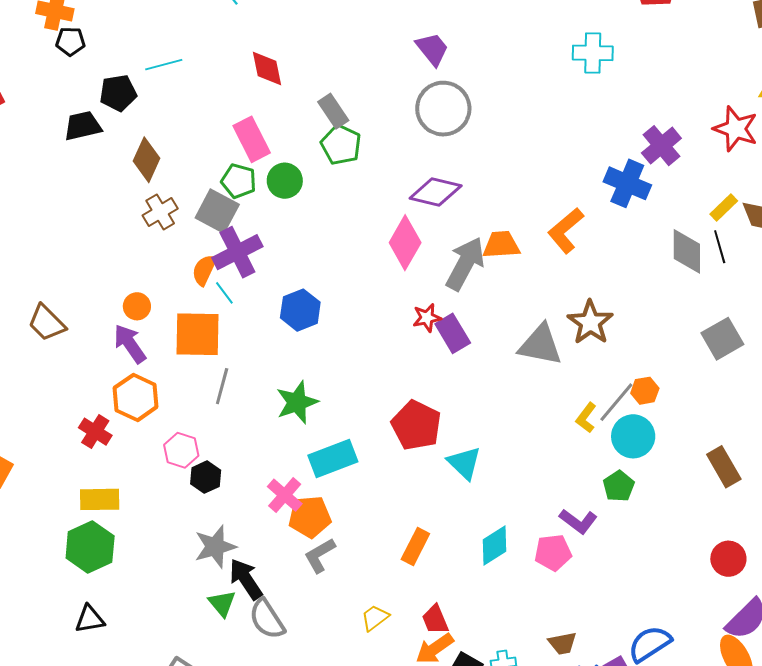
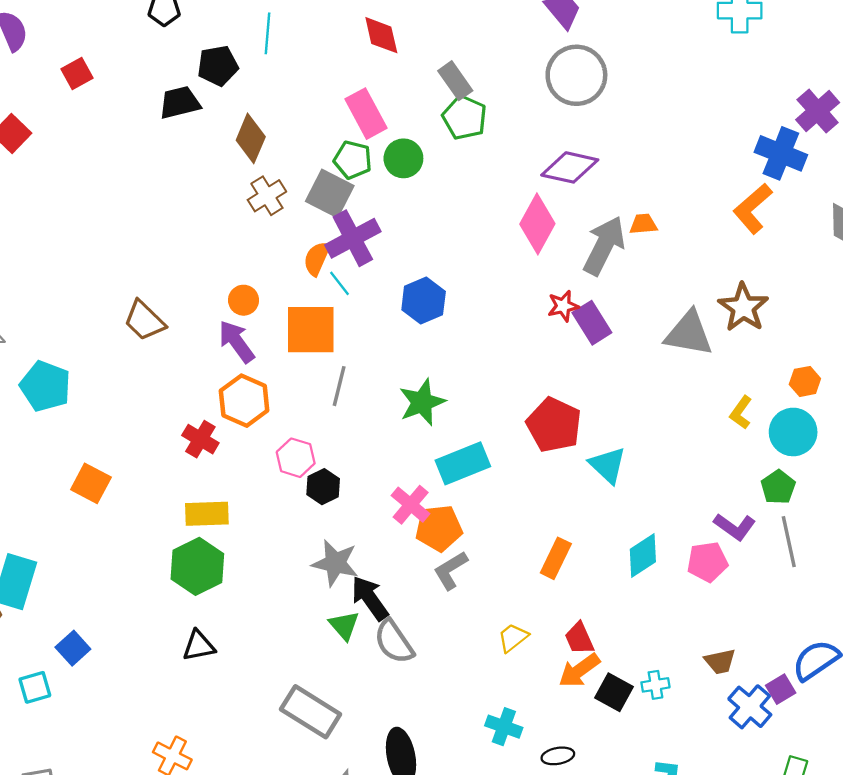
cyan line: (164, 65) -> (267, 33), turned -69
orange L-shape: (566, 231) -> (753, 208), moved
orange trapezoid: (501, 245) -> (643, 224), size x0.7
gray line: (616, 402) -> (789, 542), moved, turned -51
gray star: (215, 547) -> (335, 563), turned 30

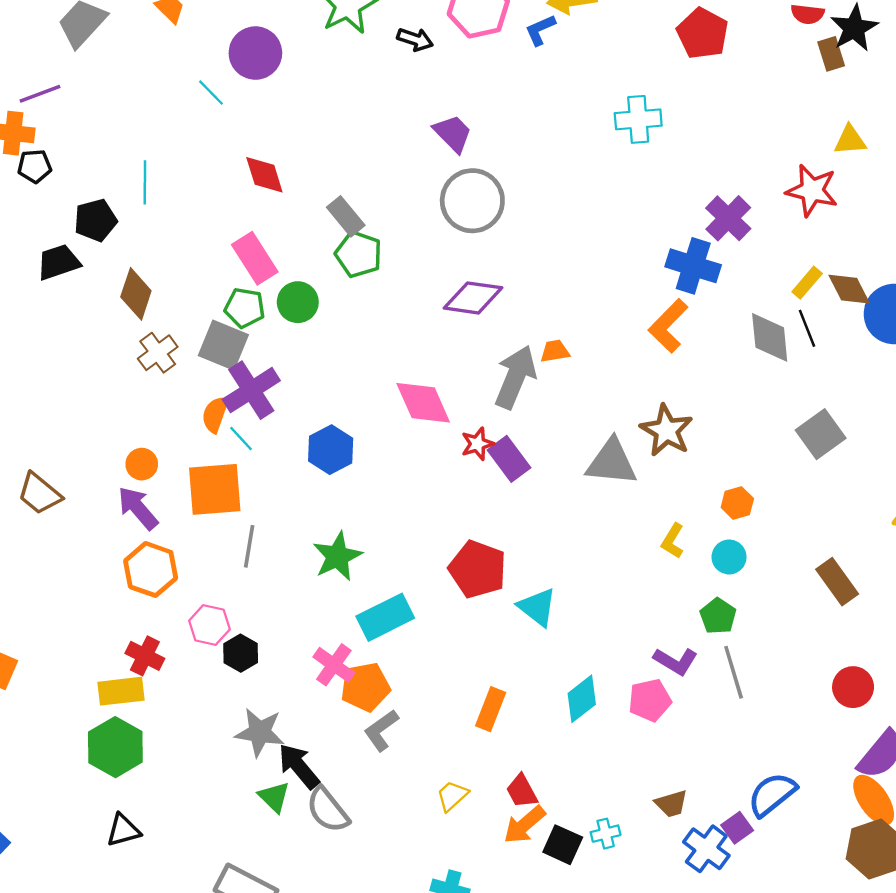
pink diamond: (537, 224) -> (423, 403), moved, turned -48
cyan circle: (793, 432) -> (729, 557), size x0.7
red cross: (200, 439) -> (145, 656), moved

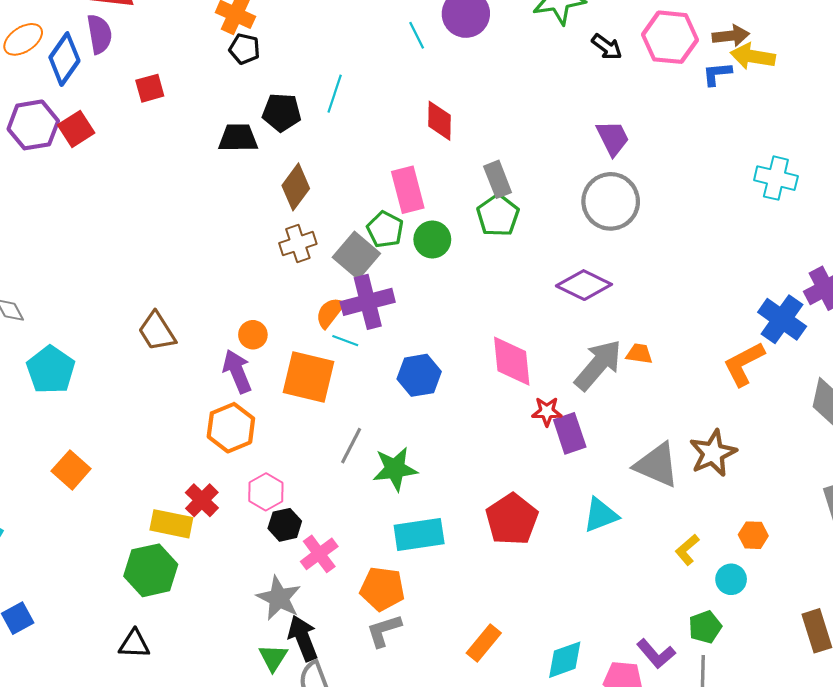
cyan line: (241, 439) -> (345, 341), turned -45
gray line: (249, 546) -> (351, 446), moved
cyan triangle: (537, 607) -> (601, 515), moved, turned 42
pink cross: (334, 665) -> (319, 554), moved

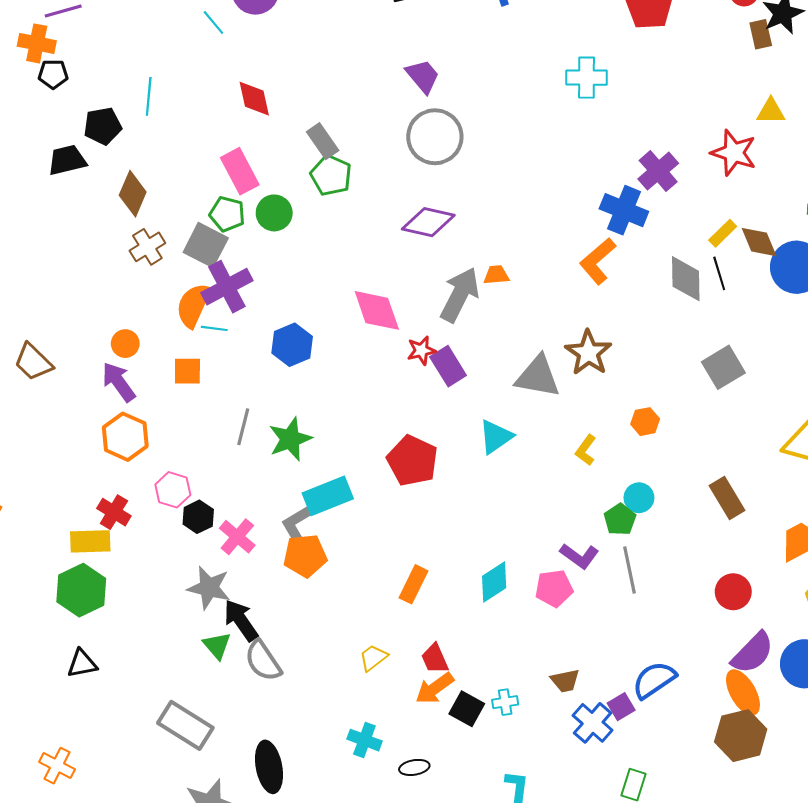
orange semicircle: (330, 313) -> (193, 305), size x1.4
orange square: (308, 377) -> (187, 371), size x0.6
cyan circle: (731, 579) -> (639, 498), moved
gray L-shape: (384, 631) -> (297, 523), moved

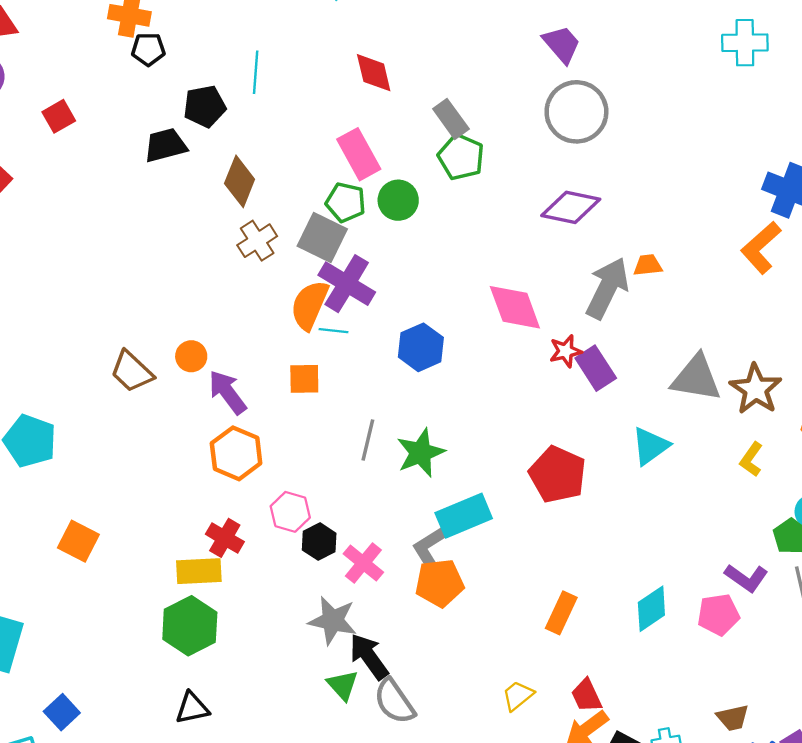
purple cross: (227, 287) -> (347, 284), turned -30
orange circle: (125, 344) -> (191, 356), moved
brown star: (588, 353) -> (756, 389), moved

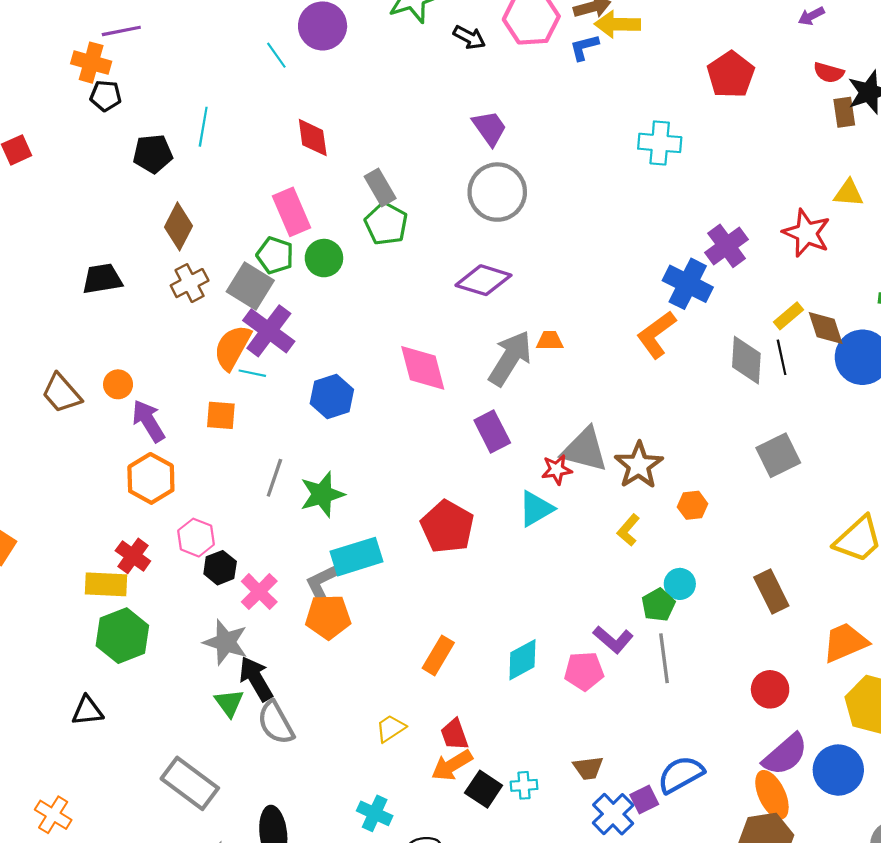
black trapezoid: (165, 145) -> (102, 279), moved
red star: (566, 351) -> (557, 470), moved
green hexagon: (190, 626) -> (122, 636), moved

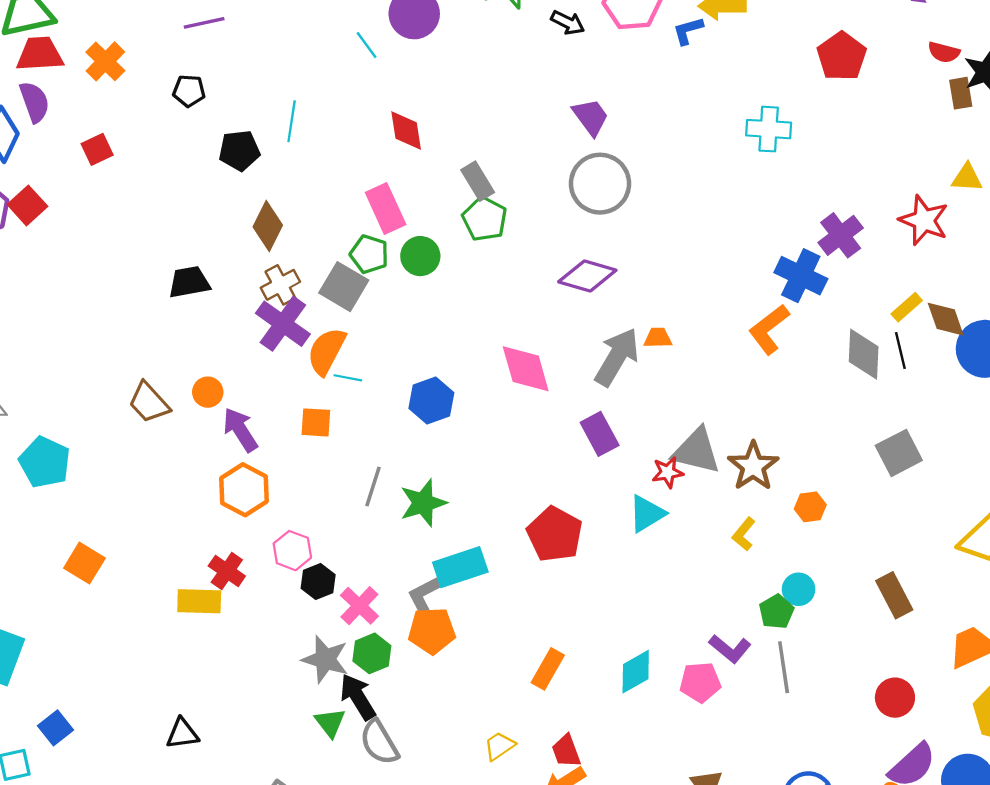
orange cross: (91, 63) -> (105, 61), moved, turned 30
purple cross: (269, 331) -> (283, 324), moved
green hexagon: (122, 636) -> (372, 653), moved, size x0.7

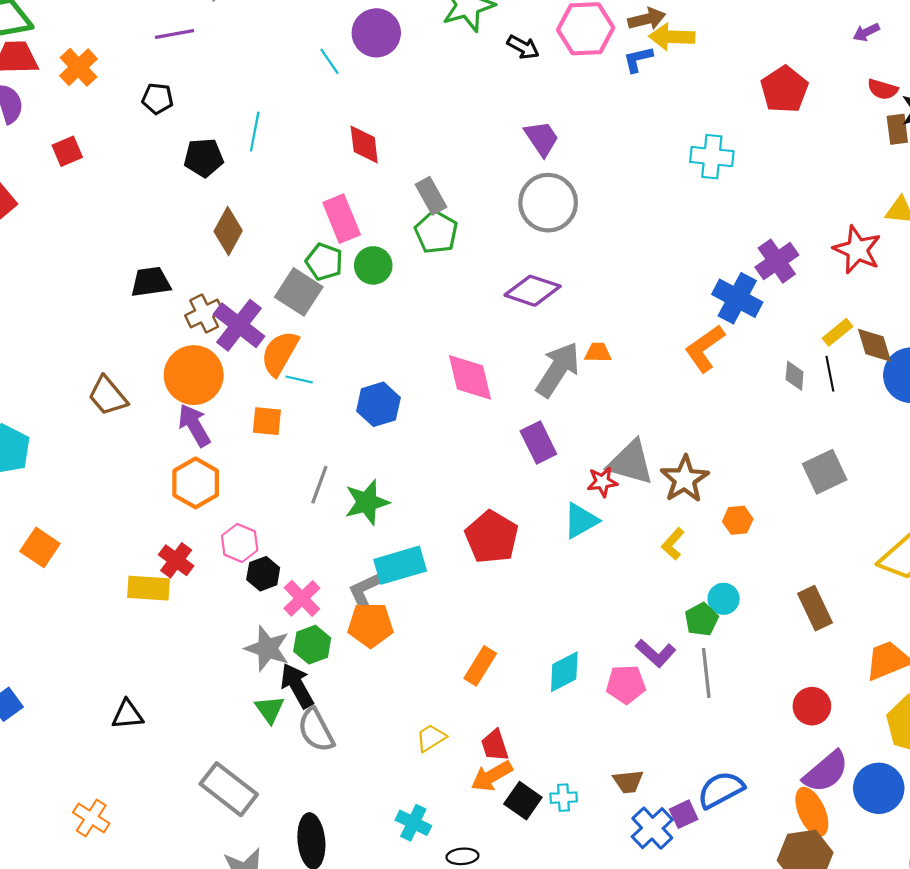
brown cross: (280, 285) -> (204, 313), moved
gray diamond: (864, 354) -> (795, 376), size x0.6
orange circle: (208, 392) -> (194, 375), moved, size x2.0

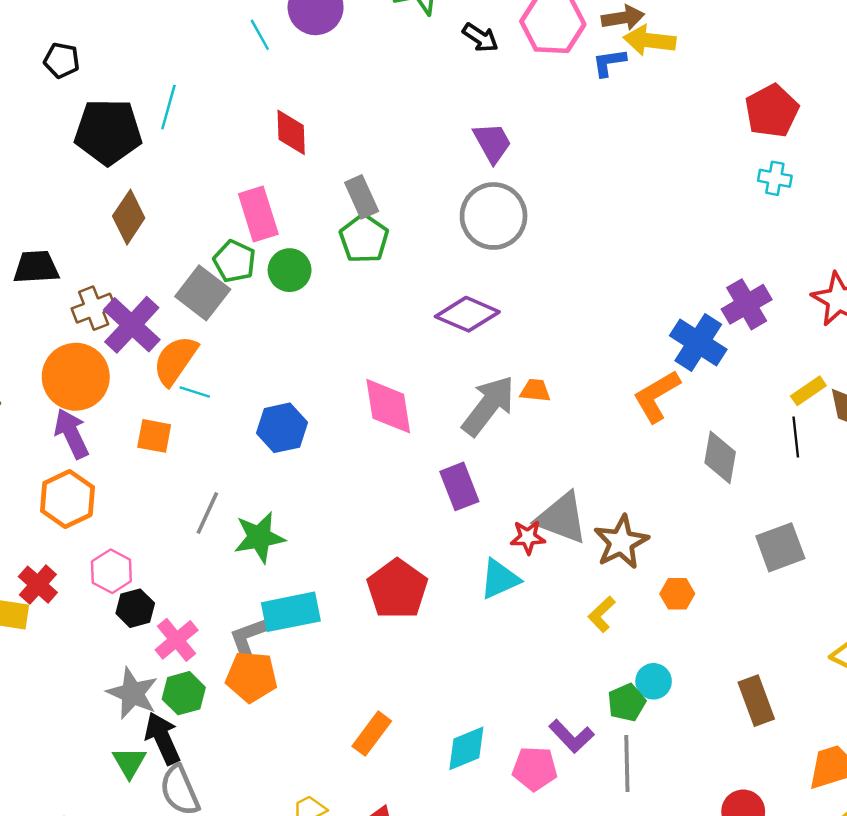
cyan cross: (712, 157) -> (775, 178), moved, size x0.7
black pentagon: (204, 158) -> (108, 132), size x1.5
gray diamond: (795, 376) -> (720, 457), moved, size x1.5

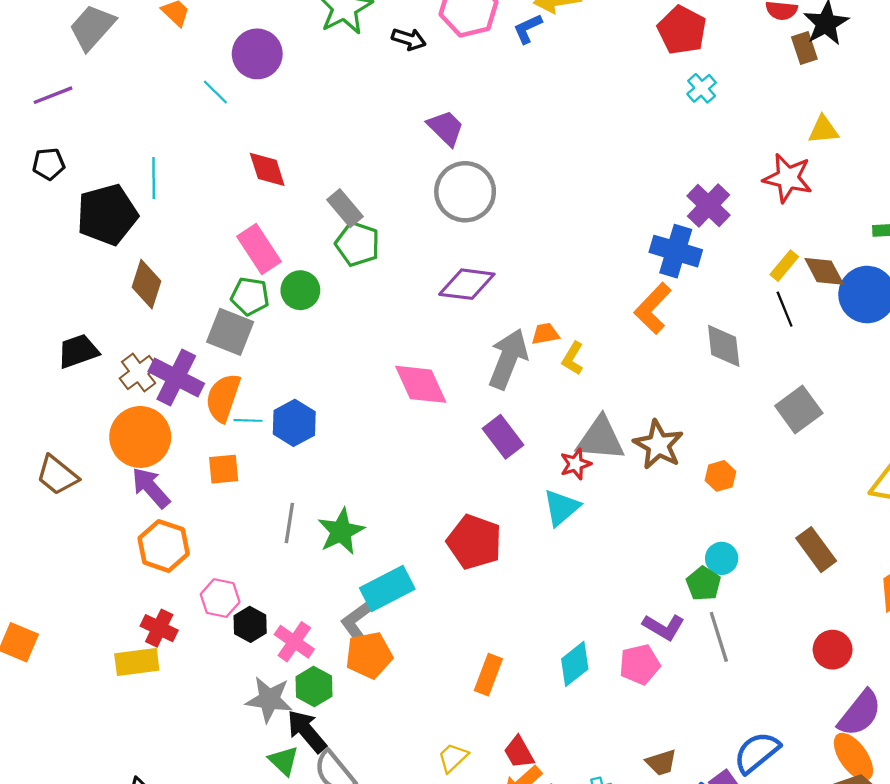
cyan cross: (775, 178) -> (702, 88), turned -36
blue hexagon: (282, 428) -> (294, 423), moved
yellow L-shape: (602, 614) -> (573, 358), moved

